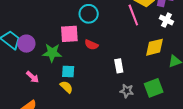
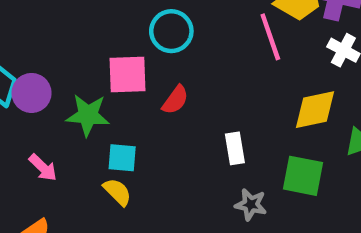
red semicircle: (91, 45) -> (175, 100), turned -80
green square: (154, 88) -> (303, 176), moved, turned 30

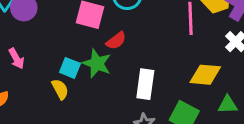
green star: (88, 115) -> (97, 63), moved
white rectangle: (235, 148) -> (145, 84), size x1.4

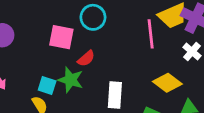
yellow diamond: (205, 75) -> (167, 83), turned 36

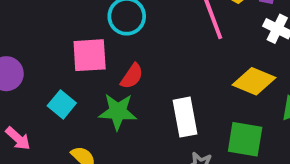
cyan square: (47, 86) -> (62, 104), moved, turned 36

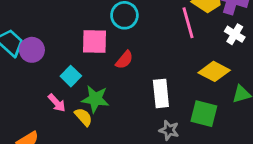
green star: (118, 112) -> (95, 99), moved
pink arrow: (18, 138) -> (57, 103), moved

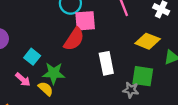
pink square: (95, 42) -> (85, 21), moved
red semicircle: (124, 60) -> (74, 39), size x1.5
gray star: (169, 130) -> (131, 90), moved

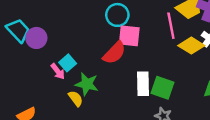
yellow diamond: (148, 41) -> (191, 46), moved
green square: (143, 76) -> (162, 88), moved
pink arrow: (23, 79) -> (58, 71), moved

